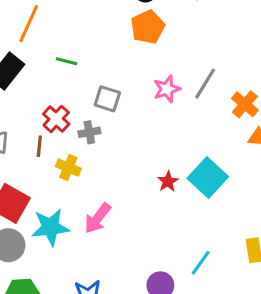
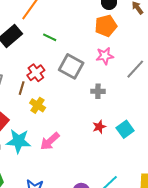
pink star: (167, 89) -> (105, 56), moved
gray square: (107, 99) -> (71, 66), size x1.4
gray cross: (89, 132) -> (98, 91), moved
cyan square: (208, 177) -> (125, 129), size x0.7

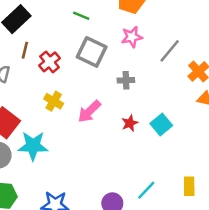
green line: (50, 37) -> (81, 16), moved
brown line: (22, 88) -> (25, 50), moved
pink arrow: (50, 141) -> (89, 111), moved

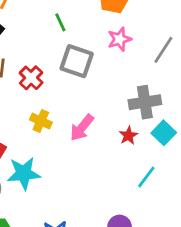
green line: (81, 16) -> (60, 22), turned 49
gray cross: (126, 80) -> (145, 102), moved, size x1.6
cyan line: (146, 190) -> (146, 177), moved

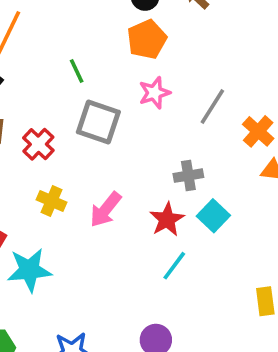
gray cross: (145, 102) -> (188, 176), size x0.7
red star: (128, 135) -> (167, 219), size x1.4
cyan line: (146, 177) -> (174, 266), moved

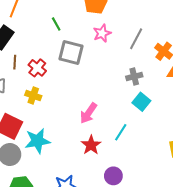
gray cross: (188, 176) -> (134, 77), moved
yellow cross: (52, 201) -> (33, 95), moved
pink arrow: (106, 209) -> (88, 113), moved
red star: (167, 219) -> (91, 145), moved

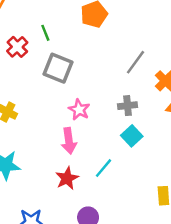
pink star: (102, 33) -> (79, 110), moved, turned -30
red cross: (37, 68) -> (17, 47), moved
pink arrow: (88, 113) -> (69, 141), turned -50

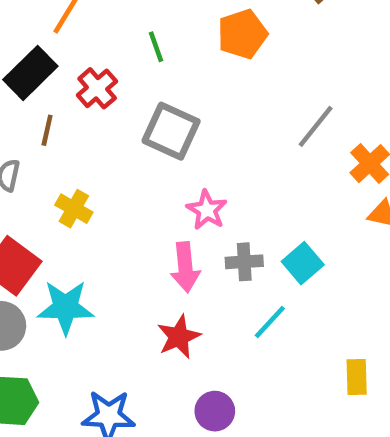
green line: (45, 33) -> (156, 47), moved
gray cross: (128, 106) -> (244, 262), moved
cyan line: (103, 168) -> (270, 322), moved

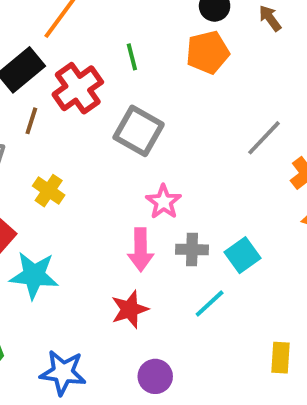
red cross: (97, 88) -> (78, 88), size x1.4

